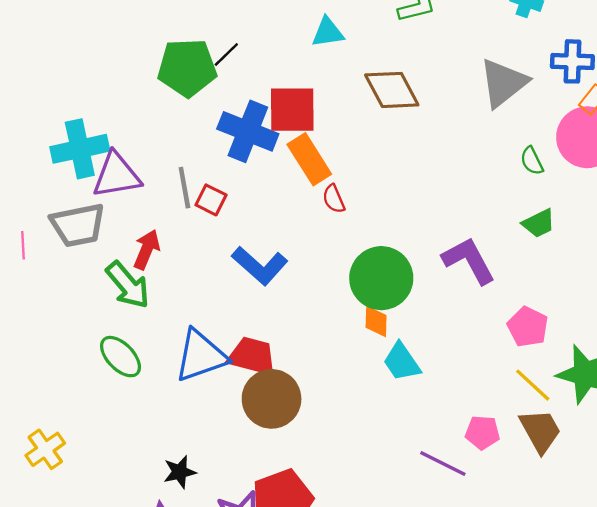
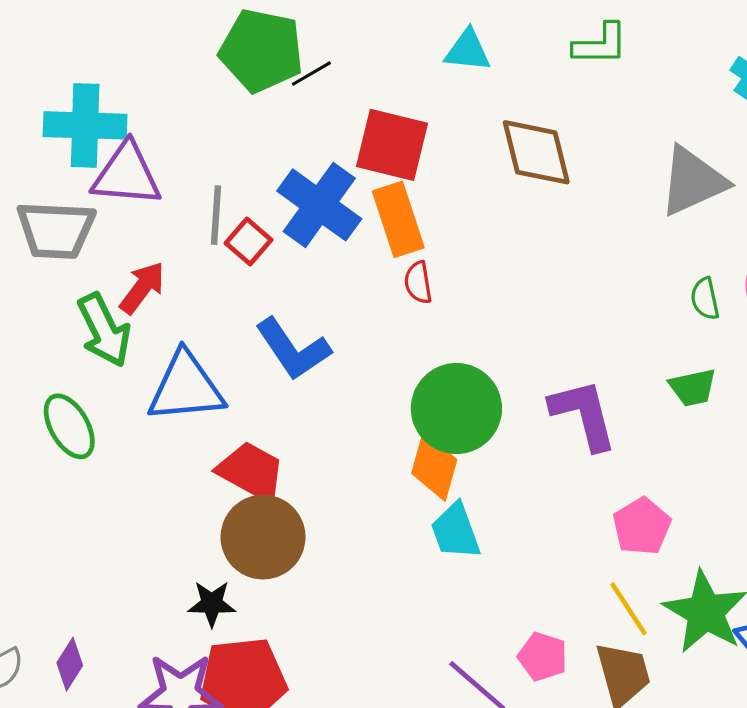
black line: (226, 55) -> (311, 74), moved
blue cross: (248, 131) -> (319, 205), moved
orange diamond: (376, 321) -> (434, 466), size x1.4
blue triangle: (201, 356) -> (186, 387), moved
black star: (180, 472) -> (212, 604), moved

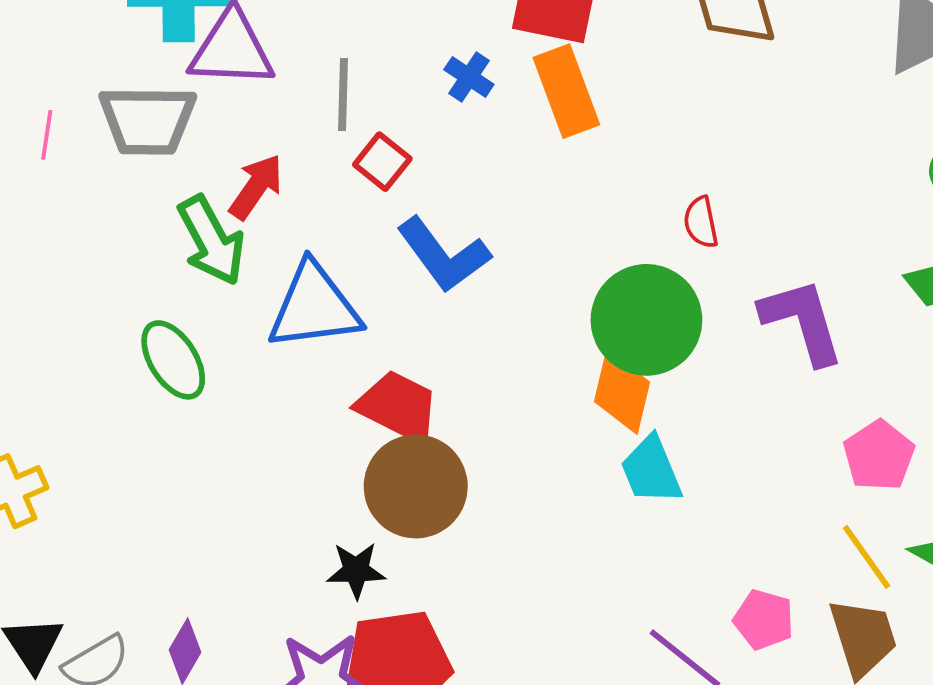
blue cross: (319, 205) -> (469, 77), size x0.5
red square: (248, 241) -> (382, 162), moved
red semicircle: (418, 282) -> (701, 222), moved

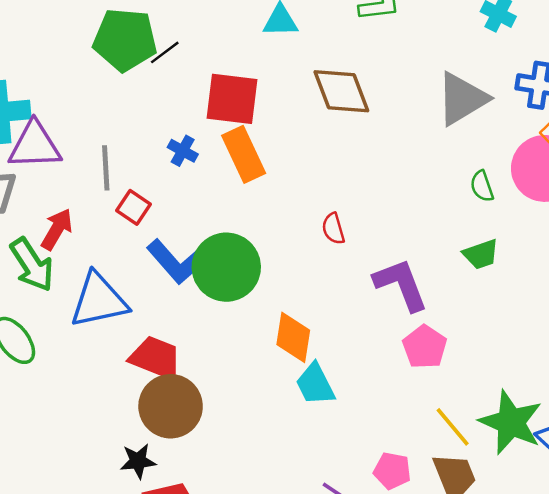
green circle: (646, 320) -> (226, 267), moved
pink pentagon: (879, 455) -> (425, 347), moved

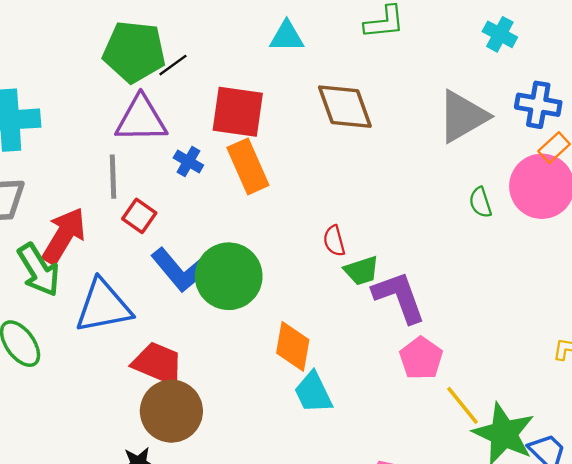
purple triangle: (35, 145) -> (141, 119), moved
red arrow: (57, 229) -> (64, 236), size x1.4
green trapezoid: (481, 254) -> (361, 271), moved
yellow line: (453, 427) -> (463, 405), moved

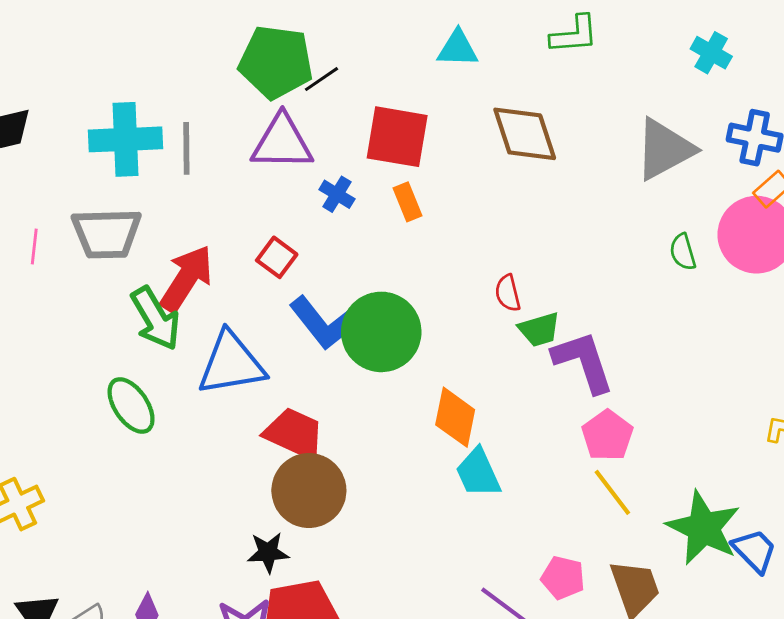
orange rectangle: (248, 166) -> (408, 202), size x0.6
gray line: (113, 177) -> (186, 148), moved
yellow line: (463, 405) -> (612, 492), moved

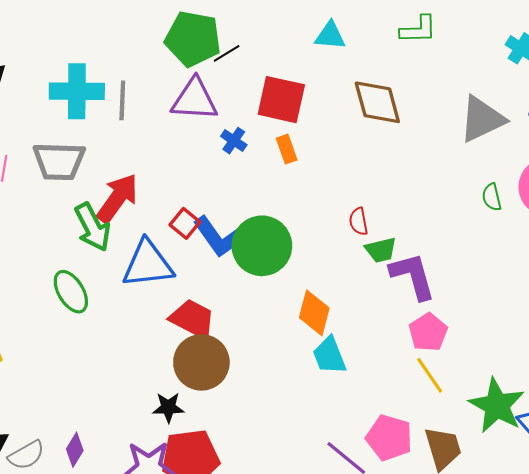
red square: (277, 257) -> (185, 223), moved
pink pentagon: (563, 578) -> (389, 438), size x1.4

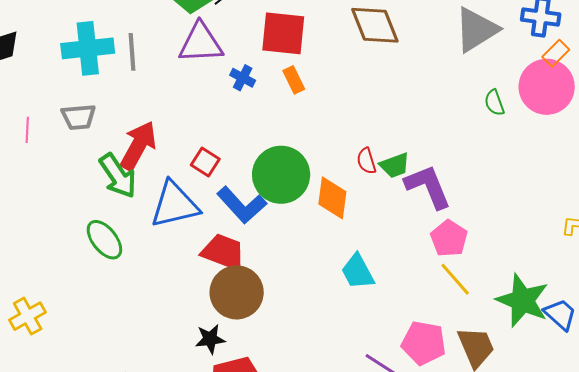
gray trapezoid: (59, 161) -> (79, 117), size x0.7
red semicircle: (359, 221) -> (366, 161), moved
blue L-shape: (219, 237) -> (242, 205), moved
orange diamond: (314, 313) -> (332, 198), moved

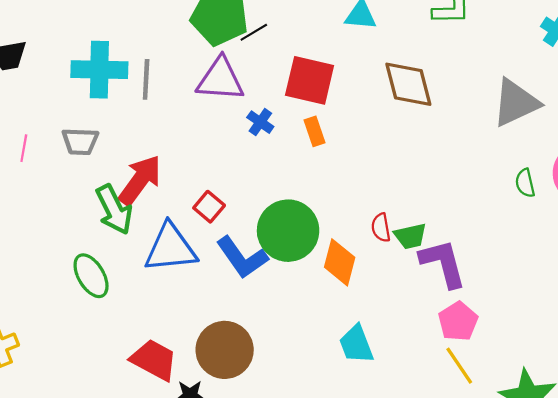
red trapezoid: (223, 252) -> (154, 360), moved

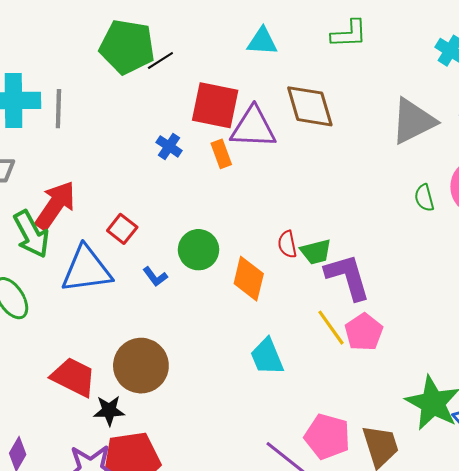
purple triangle: (220, 79) -> (253, 127), moved
green circle: (288, 231) -> (199, 250), size x0.7
blue L-shape: (242, 257) -> (155, 277), size x0.5
yellow line: (459, 366) -> (331, 328), moved

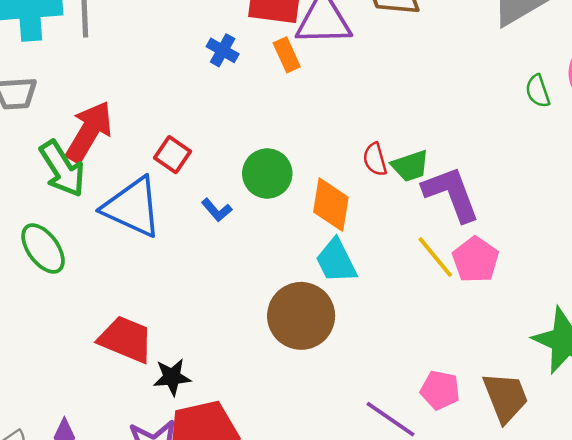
blue triangle: (86, 270) -> (132, 207), turned 36
cyan trapezoid: (267, 357) -> (336, 261), moved
brown circle: (141, 366) -> (301, 316), moved
pink pentagon: (327, 437) -> (440, 390), size x0.7

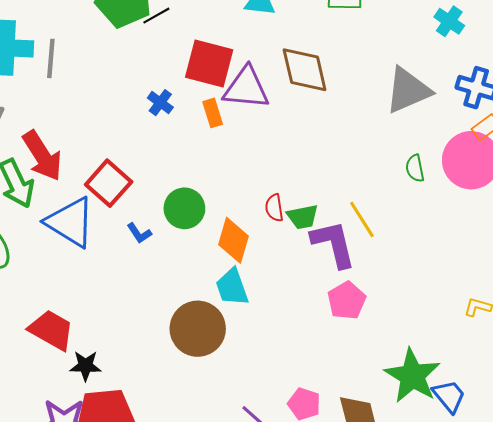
red arrow: (89, 132) -> (42, 156), turned 110
red square: (172, 155) -> (109, 183), size x1.5
yellow line: (435, 257) -> (362, 219), moved

